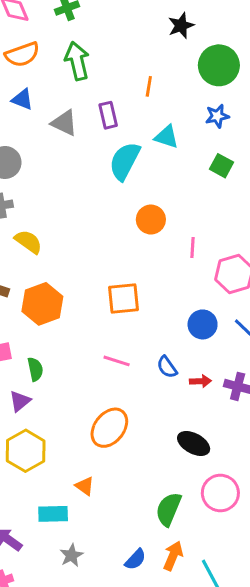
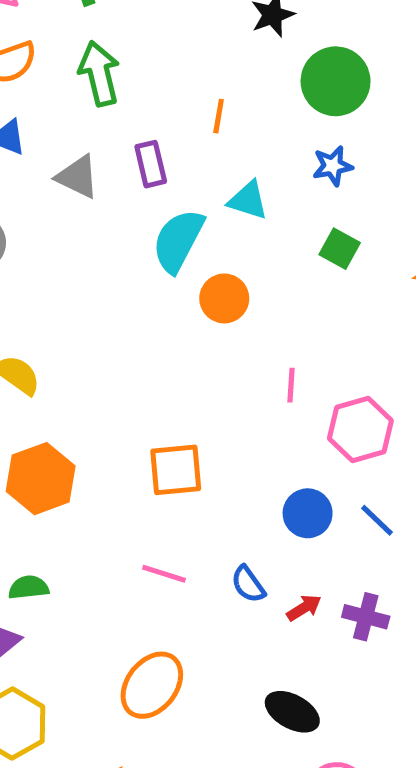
orange circle: (151, 220) -> (224, 298), moved
green semicircle: (35, 369) -> (29, 587), turned -85
red arrow: (201, 381) -> (304, 608), turned -30

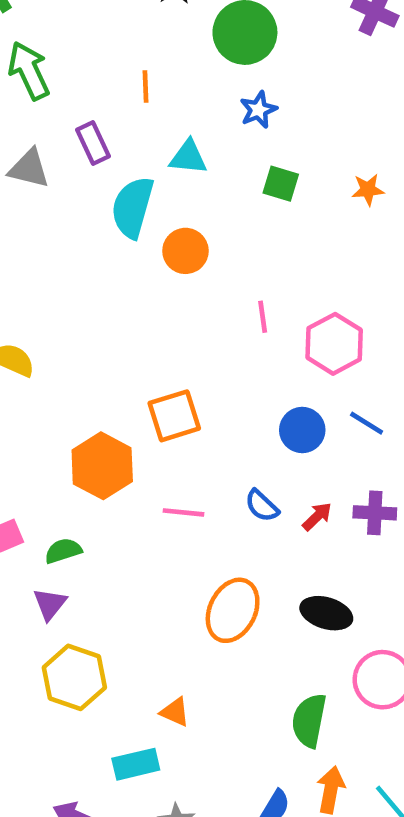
orange hexagon: (41, 479) -> (102, 466), moved
orange ellipse: (152, 685) -> (233, 610), moved

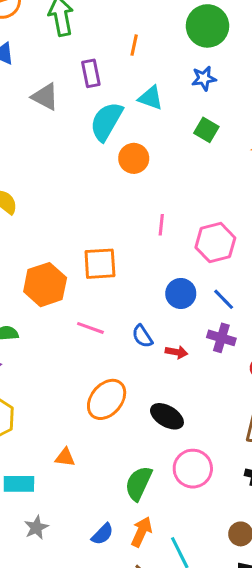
gray triangle: (29, 169) -> (45, 97), moved
pink line: (263, 317) -> (161, 225), moved
purple cross: (375, 513) -> (221, 338), moved
red arrow: (317, 517) -> (176, 352), turned 40
orange triangle: (175, 712) -> (65, 457), moved, turned -30

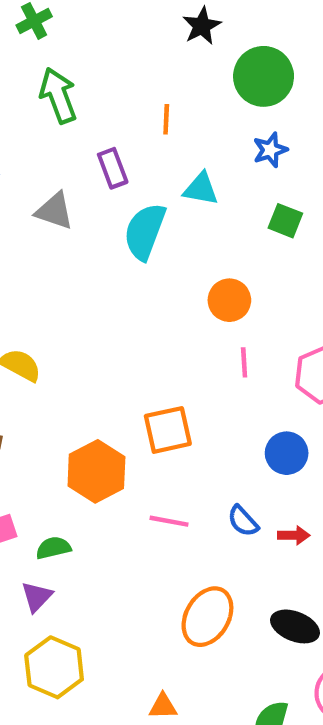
orange circle: (134, 158) -> (229, 300), moved

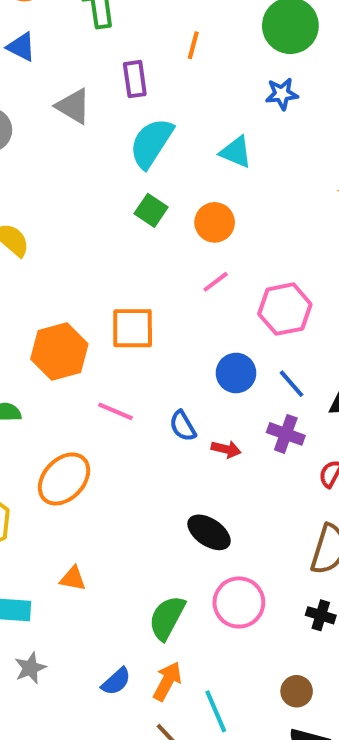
cyan triangle: (201, 189) -> (236, 152), moved
green square: (285, 221) -> (151, 210), moved
pink line: (244, 362) -> (216, 282), turned 44
orange ellipse: (207, 617) -> (64, 479), moved

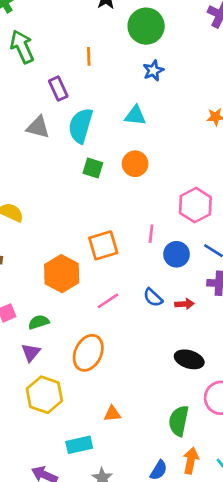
gray triangle: (73, 106) -> (38, 127), moved
pink line: (216, 282) -> (151, 234), moved, turned -30
pink line: (115, 411) -> (108, 301), turned -40

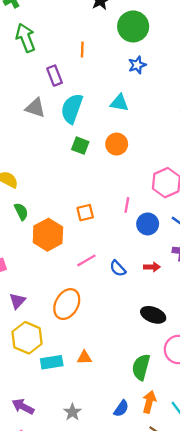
orange square: (103, 245) -> (85, 213), size x0.7
blue semicircle: (153, 297) -> (118, 268), moved
green semicircle: (39, 322) -> (21, 212), moved, turned 78
cyan rectangle: (79, 445) -> (52, 362), moved

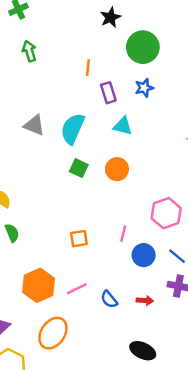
green arrow: (26, 38) -> (29, 51), size x0.7
purple rectangle: (55, 76) -> (108, 93), moved
orange hexagon: (48, 235) -> (39, 285), moved

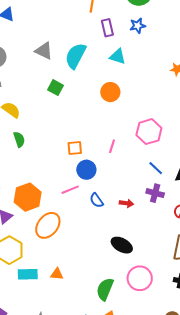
green square: (79, 168) -> (56, 88), moved
blue circle: (144, 255) -> (86, 170), moved
orange hexagon: (39, 285) -> (28, 197), moved

